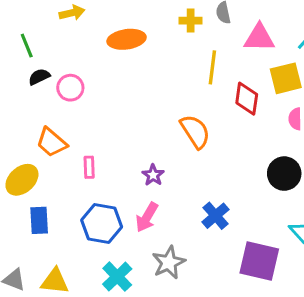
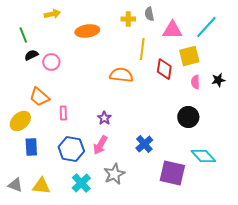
orange semicircle: (195, 131) -> (121, 75), moved, turned -50

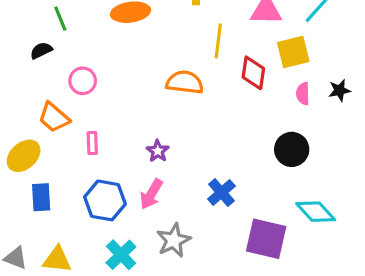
green line: (23, 35) -> (60, 19), moved
pink circle: (51, 62) -> (83, 81), moved

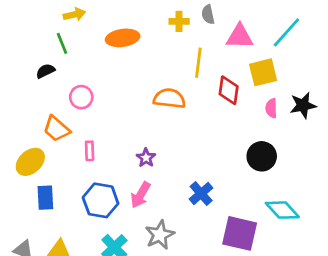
black star: (340, 90) -> (303, 105), size x1.4

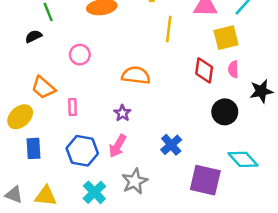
red diamond: (229, 90) -> (204, 70), moved
pink circle: (81, 97) -> (80, 55), moved
orange semicircle: (169, 98) -> (136, 75), moved
black star: (303, 105) -> (261, 91), moved

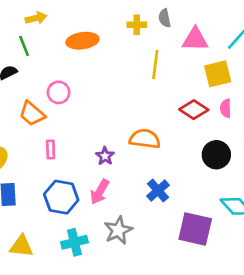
red diamond: (204, 70) -> (194, 110), turned -65
orange semicircle: (136, 75) -> (145, 139), moved
orange trapezoid: (43, 88) -> (32, 114), moved
cyan cross: (94, 192) -> (74, 242), turned 30

